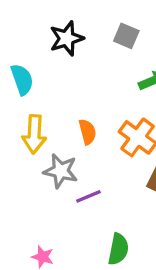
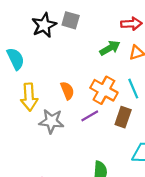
gray square: (126, 36) -> (71, 20), moved
purple line: (88, 196) -> (90, 116), moved

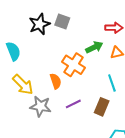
orange cross: (104, 90) -> (74, 65), moved
yellow arrow: (29, 97) -> (23, 85), turned -45

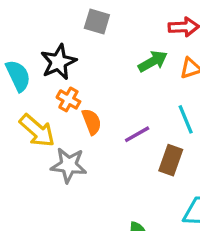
black star: (39, 24) -> (58, 62), moved
orange cross: (74, 65) -> (68, 99), moved, size x0.6
purple line: (73, 104) -> (137, 134), moved

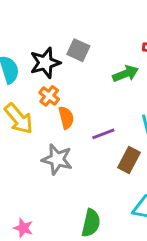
gray square: (97, 22) -> (78, 50), moved
gray star: (69, 165) -> (57, 159), moved

